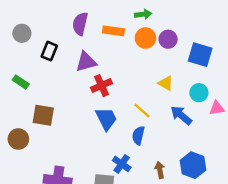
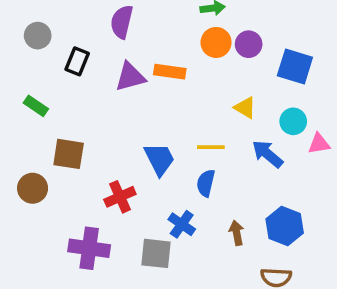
orange rectangle: (113, 31) -> (170, 72), moved
red cross: (102, 86) -> (120, 197), moved
yellow line: (142, 110) -> (211, 147), turned -42

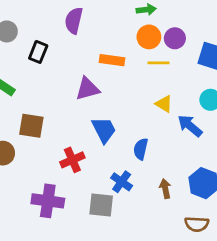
purple triangle: (130, 77) -> (87, 89), moved
yellow triangle: (245, 108) -> (164, 104), moved
yellow line: (211, 147) -> (158, 63), moved

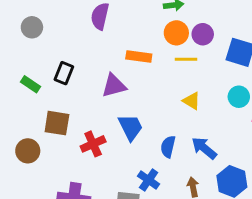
black rectangle: (38, 52) -> (64, 73), moved
blue arrow: (190, 126) -> (204, 148), moved
red cross: (72, 160) -> (93, 144), moved

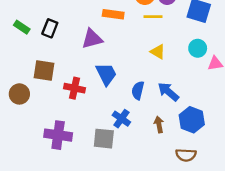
green rectangle: (31, 84) -> (22, 27), moved
red cross: (93, 144) -> (74, 88), turned 36

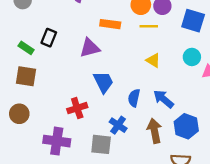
green rectangle: (22, 27) -> (26, 48), moved
brown square: (44, 71) -> (26, 76), moved
red cross: (74, 88) -> (77, 108), moved, turned -30
brown circle: (19, 94) -> (19, 114), moved
brown arrow: (159, 124) -> (154, 131), size x1.5

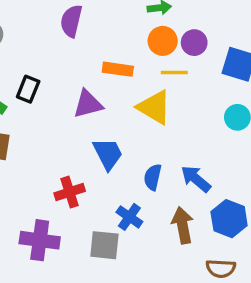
yellow triangle: (153, 60) -> (154, 107), moved, size x1.6

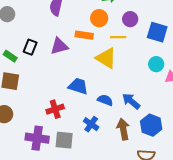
orange circle: (163, 41) -> (99, 18), moved
purple triangle: (88, 104) -> (59, 46), moved
blue trapezoid: (108, 154) -> (78, 86), turned -45
blue semicircle: (153, 177) -> (105, 100), turned 98
gray square: (104, 245) -> (64, 140), moved

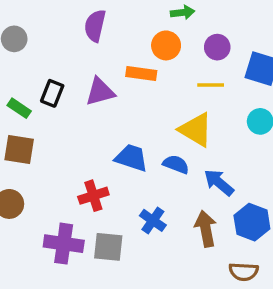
yellow line: (118, 37) -> (211, 85), moved
yellow triangle: (106, 58) -> (196, 130), moved
blue semicircle: (105, 100) -> (176, 164), moved

